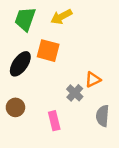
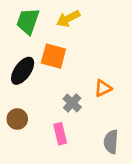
gray cross: (75, 93) -> (72, 103), moved
gray semicircle: (103, 116) -> (111, 142), moved

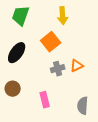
yellow arrow: (68, 19) -> (63, 16), moved, turned -66
orange square: (53, 56) -> (51, 42), moved, turned 36
gray cross: (72, 103) -> (58, 69), moved, turned 32

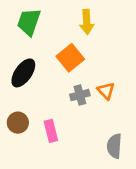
orange triangle: (77, 66) -> (106, 91), turned -48
pink rectangle: (45, 100) -> (51, 131), moved

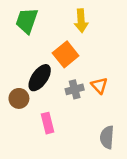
black ellipse: (23, 73) -> (40, 78), moved
brown circle: (18, 123) -> (19, 98), moved

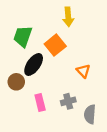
green trapezoid: (27, 21) -> (23, 36), moved
gray cross: (75, 89) -> (68, 101), moved

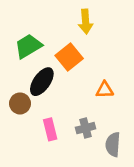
green trapezoid: (23, 36) -> (28, 46), turned 40
orange triangle: (83, 71) -> (105, 90), turned -48

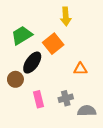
gray semicircle: (113, 144) -> (87, 111), turned 84

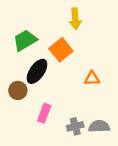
gray cross: (66, 98) -> (75, 126), moved
pink rectangle: (38, 99) -> (44, 113), turned 35

